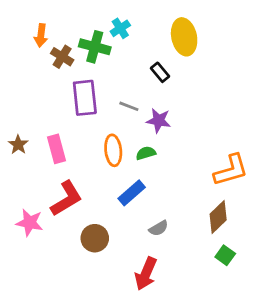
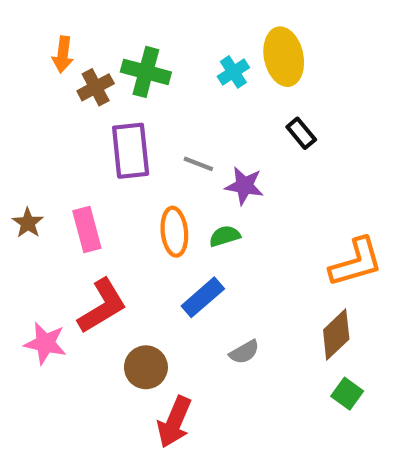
cyan cross: (120, 28) -> (233, 72), moved
brown cross: (62, 57) -> (96, 87), turned 30
black rectangle: (160, 72) -> (301, 133), moved
red arrow: (146, 274) -> (174, 422), moved

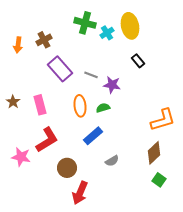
orange arrow: (63, 54) -> (18, 45), moved
green cross: (146, 72) -> (85, 23), moved
purple rectangle: (131, 151) -> (60, 69), turned -35

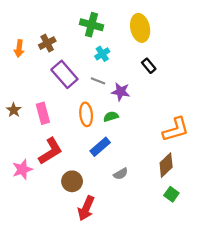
cyan cross: (107, 33) -> (102, 54), moved
pink star: (21, 157) -> (22, 169), turned -30

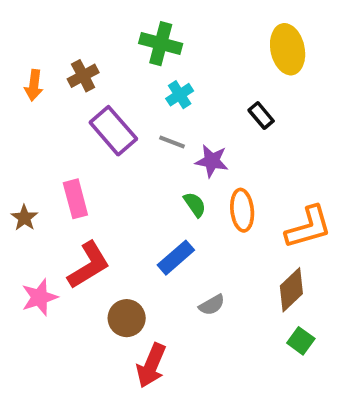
yellow ellipse: (140, 28) -> (288, 49), moved
brown star: (14, 110) -> (24, 218), moved
orange ellipse: (86, 114) -> (242, 210), moved
green semicircle: (111, 116) -> (195, 205), turned 72

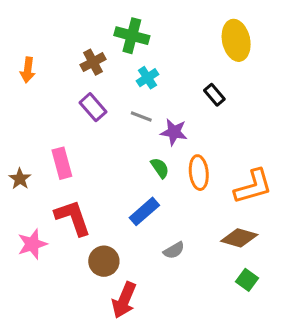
brown cross: (83, 76) -> (93, 62), moved
purple rectangle: (113, 131) -> (93, 107), size x0.7
red L-shape: (89, 265) -> (73, 218), turned -78
brown diamond: (291, 290) -> (239, 238), turned 60

